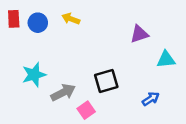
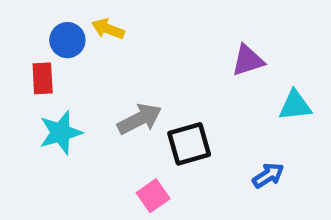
red rectangle: (14, 19) -> (43, 78), moved
yellow arrow: (71, 19) -> (108, 29), moved
gray arrow: (63, 92) -> (140, 119), moved

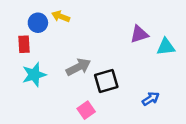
cyan triangle: (295, 105) -> (166, 47), moved

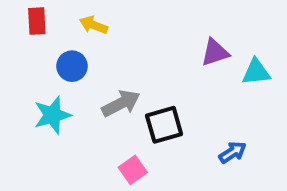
blue circle: (38, 23) -> (72, 66), moved
red rectangle: (24, 44) -> (37, 21), moved

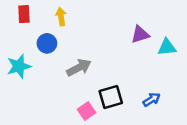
yellow arrow: (94, 25) -> (61, 17), turned 60
cyan star: (52, 115) -> (19, 66), moved
black square: (164, 125) -> (111, 97), moved

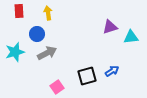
gray arrow: (79, 68) -> (47, 53), moved
blue arrow: (152, 100) -> (112, 71), moved
pink square: (86, 111) -> (57, 87), moved

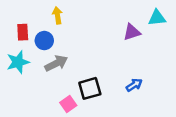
red rectangle: (19, 11) -> (23, 32), moved
cyan triangle: (131, 37) -> (157, 18), moved
black square: (87, 76) -> (90, 88), moved

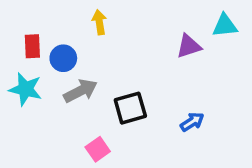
yellow arrow: (57, 15) -> (99, 22), moved
cyan star: (18, 62) -> (26, 89), turned 30
black square: (90, 88) -> (130, 108), moved

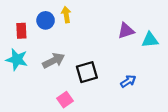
cyan triangle: (225, 26) -> (150, 40), moved
blue circle: (63, 58) -> (46, 20), moved

